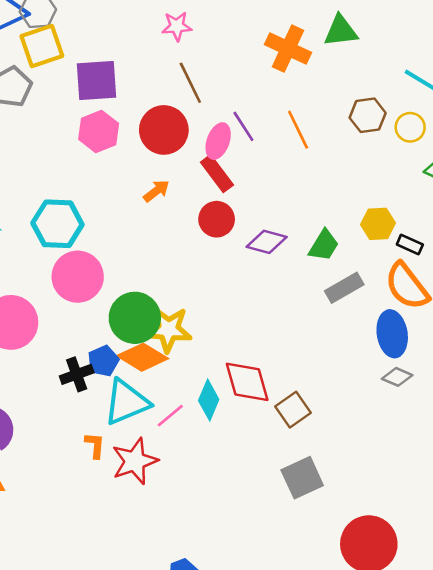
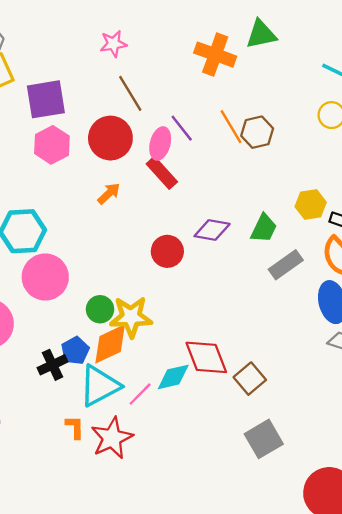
brown hexagon: (368, 115) -> (257, 132), moved
red circle: (217, 219) -> (167, 251), moved
green circle: (135, 318) -> (100, 309), size x0.6
orange diamond: (142, 357) -> (110, 344), turned -51
cyan diamond: (209, 400) -> (173, 377), turned 60

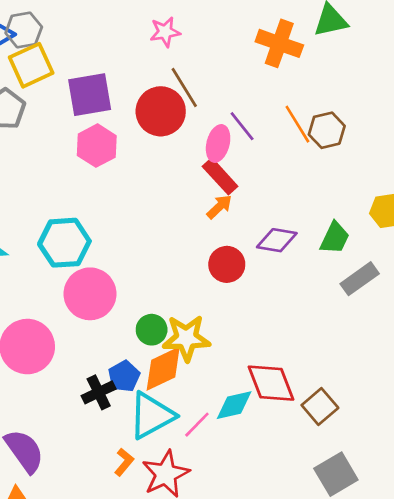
red circle: (110, 138) -> (161, 111), moved
orange arrow: (109, 193) -> (219, 207), moved
orange L-shape: (75, 427) -> (124, 462), turned 40

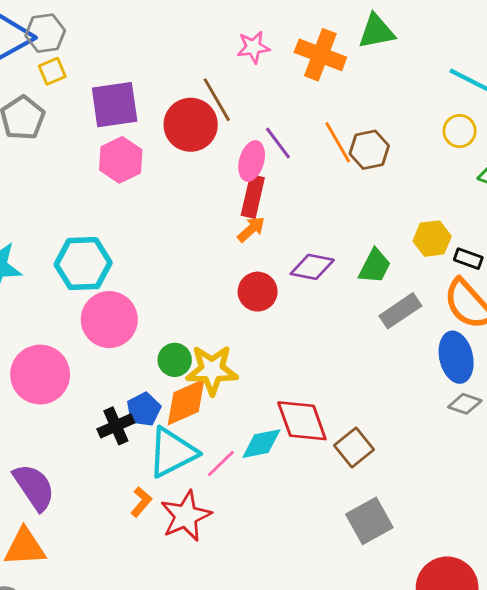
pink star: (165, 32) -> (253, 47), moved
yellow square: (31, 65) -> (52, 71), size x0.6
red rectangle: (220, 176) -> (253, 196), turned 54

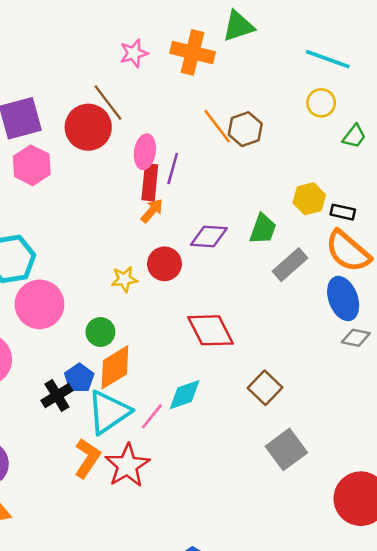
purple line: (278, 143) -> (173, 169), moved, turned 60
yellow star: (212, 370) -> (124, 279), moved, size x0.6
red diamond: (302, 421) -> (210, 330), moved
orange L-shape: (141, 502) -> (87, 458), size x1.5

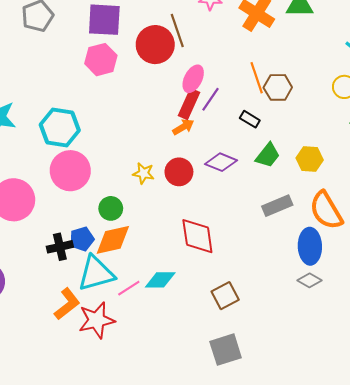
black rectangle: (343, 212) -> (250, 119), moved
green trapezoid: (263, 229) -> (268, 155), moved

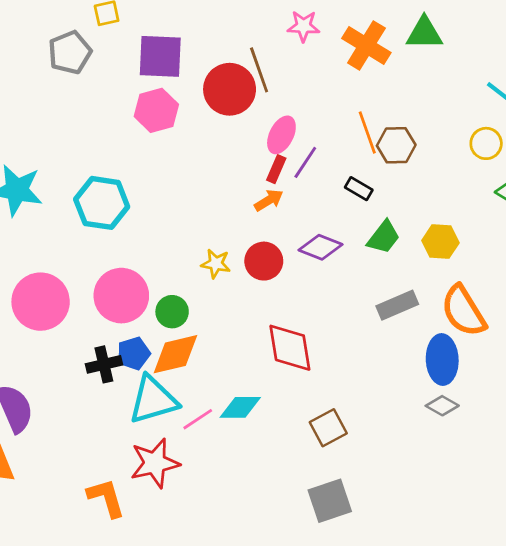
red rectangle: (189, 104) -> (276, 169), size x0.7
pink circle: (70, 171) -> (121, 296), moved
orange L-shape: (67, 304) -> (106, 498), moved, turned -68

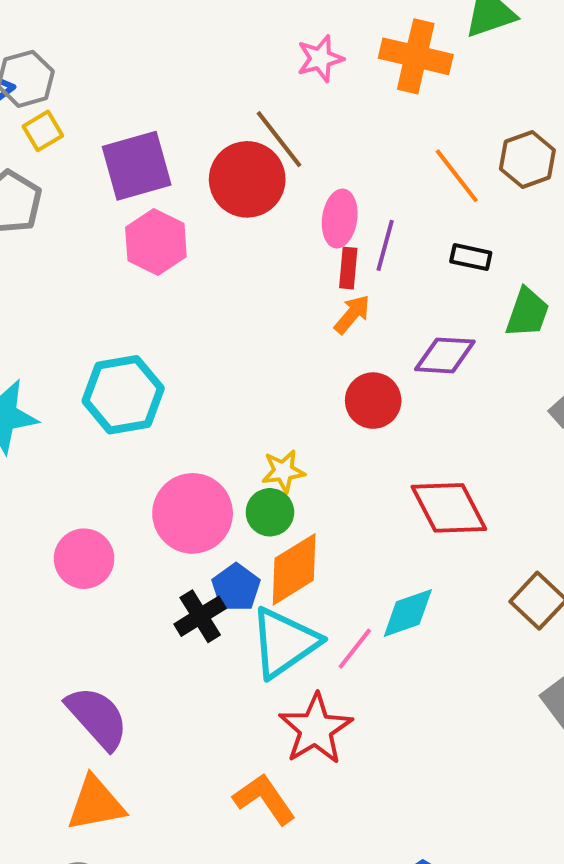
brown hexagon: (396, 145) -> (527, 160), moved
yellow star: (216, 264) -> (283, 471), moved
pink circle: (41, 302) -> (84, 559), size x0.7

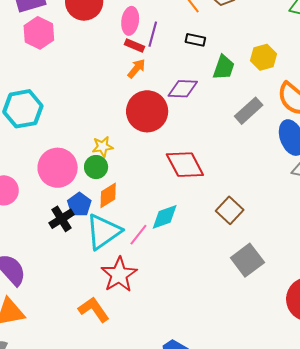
red rectangle: (348, 268) -> (134, 45), turned -72
red circle: (373, 401) -> (147, 111), size x1.5
orange diamond: (294, 569) -> (108, 195), size x0.7

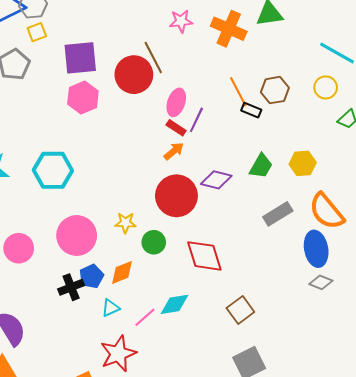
black rectangle: (195, 40) -> (251, 110), moved
green circle: (96, 167) -> (154, 242), moved
cyan triangle: (103, 232) -> (111, 308), size x0.5

